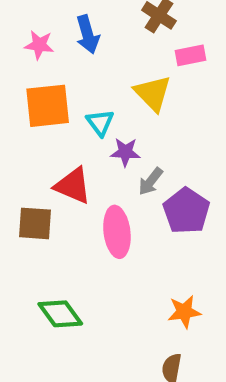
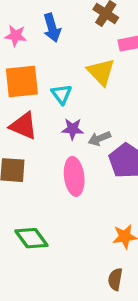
purple star: (125, 152) -> (73, 129), moved
gray arrow: (151, 181) -> (99, 138), turned 30
red triangle: (73, 186) -> (23, 126), moved

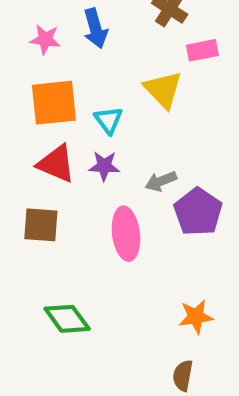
purple star: (73, 129) -> (104, 166), moved

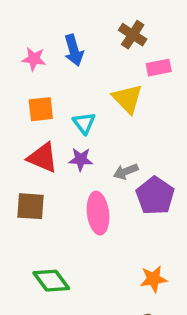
orange square: (54, 103) -> (41, 109), size x0.7

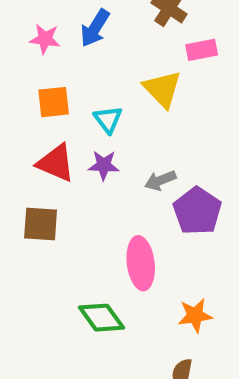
blue arrow: (74, 50) -> (95, 28), turned 48
pink ellipse: (98, 213) -> (141, 263), moved
green diamond: (51, 281) -> (101, 318), moved

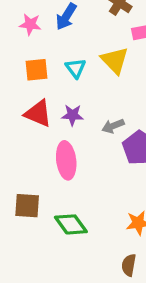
cyan triangle: (108, 119) -> (76, 68), moved
brown square: (41, 224) -> (27, 206), moved
pink ellipse: (141, 263) -> (66, 160), moved

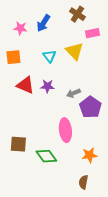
orange square: (37, 70) -> (13, 57), moved
pink ellipse: (66, 160) -> (65, 130), moved

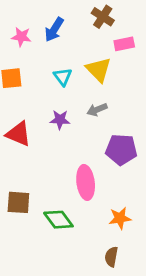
red triangle: (25, 85) -> (18, 134), moved
gray arrow: (73, 93) -> (97, 110), moved
purple pentagon: (90, 107) -> (121, 150), turned -30

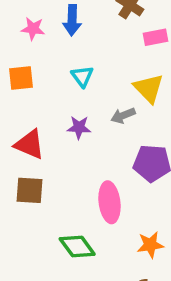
blue arrow: (54, 30) -> (72, 20), turned -30
yellow triangle: (98, 70) -> (149, 88), moved
brown square: (18, 202) -> (30, 190), moved

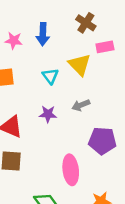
yellow triangle: (149, 88) -> (80, 65), moved

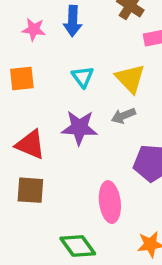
yellow triangle: (80, 65) -> (130, 79), moved
purple star: (48, 114) -> (79, 128), size x1.5

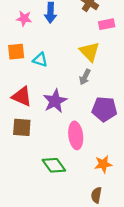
cyan triangle: (83, 77) -> (40, 60), moved, turned -35
gray arrow: (123, 116) -> (85, 77), turned -42
purple star: (79, 128) -> (55, 101), moved, turned -30

